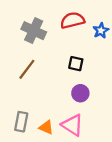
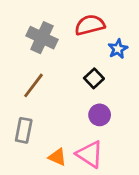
blue star: (101, 31) -> (118, 49), moved
black square: (76, 64) -> (94, 78), turned 35
gray rectangle: (21, 122) -> (24, 130), moved

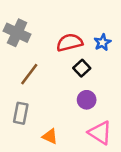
red semicircle: (90, 25) -> (70, 42), moved
gray cross: (42, 38) -> (17, 33), moved
pink triangle: (90, 154) -> (100, 133), moved

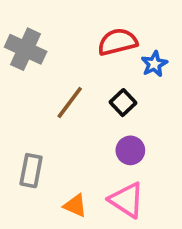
red semicircle: (70, 42) -> (117, 42), moved
brown line: (29, 74) -> (70, 103), moved
pink triangle: (100, 133) -> (127, 200), moved

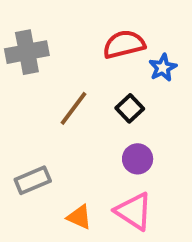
gray cross: (26, 49) -> (27, 52), turned -36
gray rectangle: (31, 171) -> (33, 180), turned 56

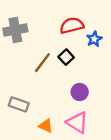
black square: (130, 108) -> (66, 57), moved
gray rectangle: (33, 180) -> (19, 104), turned 42

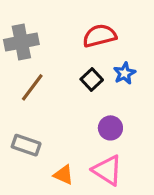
blue star: (94, 39) -> (125, 73), moved
brown line: (42, 63) -> (32, 87), moved

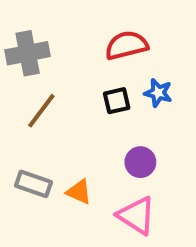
blue star: (125, 73) -> (158, 93), turned -30
black square: (92, 80) -> (117, 101), turned 30
orange triangle: (64, 175) -> (79, 192), moved

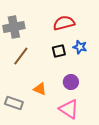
gray rectangle: (33, 184) -> (14, 103), moved
orange triangle: (79, 192) -> (40, 89), moved

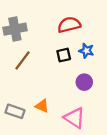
purple circle: (71, 82) -> (84, 82), moved
orange triangle: (40, 89) -> (42, 106), moved

